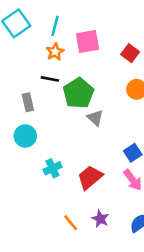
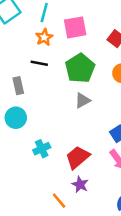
green pentagon: (78, 93) -> (80, 68), moved
gray triangle: (95, 118) -> (83, 100), turned 49
purple star: (100, 219) -> (80, 185), moved

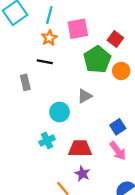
green pentagon: (80, 68) -> (97, 60), moved
cyan circle: (16, 118) -> (60, 112), moved
red trapezoid: (78, 157) -> (80, 149), turned 40

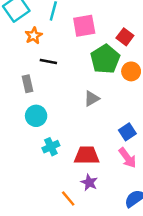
orange star: (49, 38) -> (34, 36), moved
cyan circle: (60, 112) -> (36, 116), moved

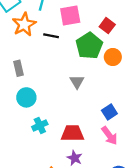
orange star: (34, 36) -> (24, 24), size x1.5
black line: (48, 62) -> (51, 36), moved
gray triangle: (92, 99) -> (77, 82), turned -32

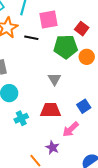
green pentagon: (89, 46) -> (66, 47), turned 30
red trapezoid: (72, 133) -> (50, 110), moved
pink arrow: (109, 136) -> (71, 129), moved, turned 84

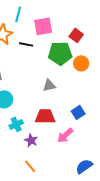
gray triangle: (54, 79) -> (49, 85), turned 48
purple star: (52, 147) -> (31, 140), moved

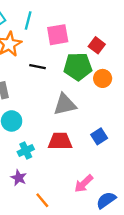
black line: (26, 44) -> (38, 67), moved
gray triangle: (49, 85) -> (65, 104), size x1.5
pink arrow: (65, 135) -> (84, 184), moved
purple star: (31, 140) -> (19, 178), moved

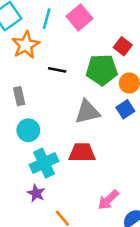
pink square: (58, 35) -> (79, 17), moved, turned -30
blue square: (99, 136) -> (125, 109), moved
cyan cross: (26, 151) -> (44, 163), size x1.5

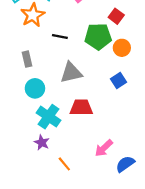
blue square: (125, 109) -> (118, 80), moved
gray triangle: (87, 112) -> (71, 73), moved
cyan cross: (44, 163) -> (49, 117), turned -30

